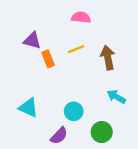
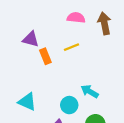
brown arrow: (108, 58) -> (104, 23), moved
cyan arrow: (116, 97) -> (90, 91), moved

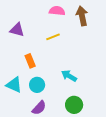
orange rectangle: (45, 56) -> (30, 61), moved
cyan circle: (69, 105) -> (37, 85), moved

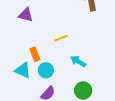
yellow line: (53, 37) -> (61, 38), moved
orange rectangle: (30, 61) -> (35, 54), moved

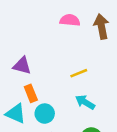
purple triangle: (26, 15) -> (22, 66), moved
yellow line: (61, 38) -> (79, 73), moved

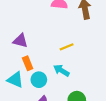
cyan arrow: (85, 102) -> (61, 70), moved

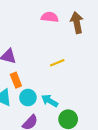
cyan arrow: (61, 70) -> (50, 101), moved

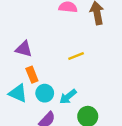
cyan arrow: (50, 101) -> (68, 97), turned -70

